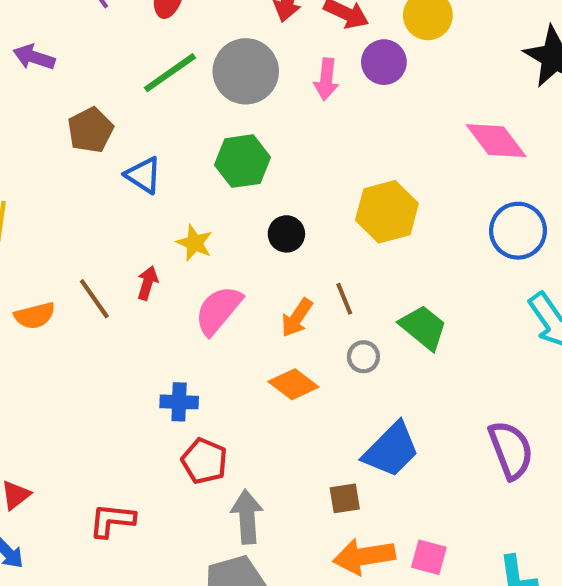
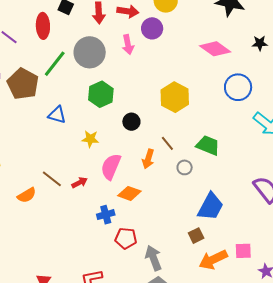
brown pentagon: (90, 130) -> (23, 84), moved, size x1.4
red arrow: (148, 283) -> (80, 183), moved, turned 63
orange diamond: (293, 384) -> (129, 193), moved

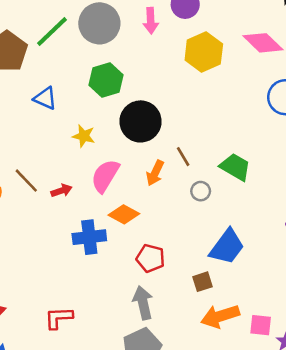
yellow hexagon: (175, 97) -> (204, 52), moved
black circle: (131, 122) -> (140, 121), size x1.8
blue cross: (106, 215) -> (89, 237), size x1.4
red pentagon: (126, 238) -> (151, 258), moved
pink square: (243, 251) -> (261, 325), moved

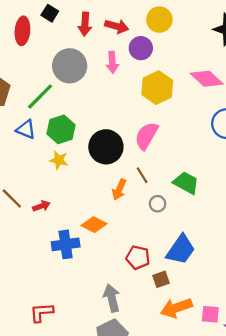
green line: (52, 32) -> (40, 97), moved
green hexagon: (106, 80) -> (61, 129), moved
pink semicircle: (105, 176) -> (146, 136), moved
red pentagon: (151, 258) -> (138, 257), moved

